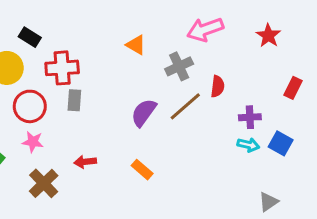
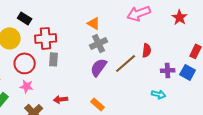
gray cross: (179, 66) -> (99, 43), moved
blue square: (281, 143) -> (188, 72), moved
cyan arrow: (248, 145) -> (159, 94), moved

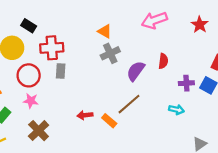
brown line: (126, 63) -> (129, 104), moved
purple semicircle: (99, 67) -> (136, 71), moved
red arrow: (61, 99) -> (85, 115), moved

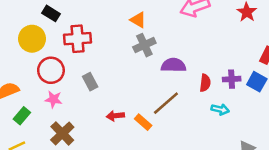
red semicircle: (163, 61) -> (205, 83), moved
gray rectangle: (61, 71) -> (90, 82), moved, turned -32
purple semicircle: (136, 71) -> (173, 65), turned 55

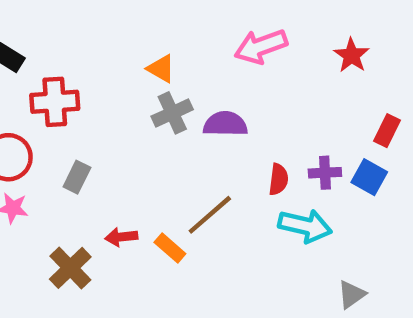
purple semicircle: (173, 65) -> (225, 124), moved
gray rectangle: (90, 82) -> (77, 177), turned 54
cyan arrow: (220, 109) -> (305, 226), size x1.6
brown cross: (62, 133) -> (70, 268), moved

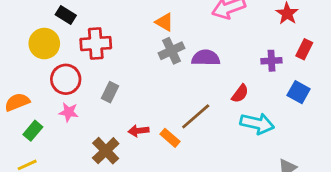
red rectangle: (387, 131) -> (304, 49), moved
purple cross: (325, 173) -> (271, 61), moved
red semicircle: (278, 179) -> (240, 94), turned 30

